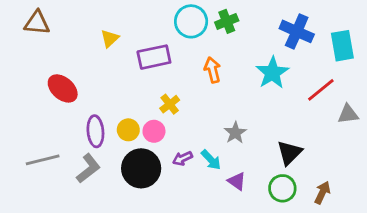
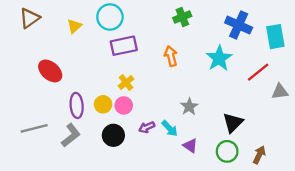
cyan circle: (191, 21) -> (110, 17), moved
brown triangle: (37, 23) -> (30, 18), turned -40
yellow triangle: (110, 39) -> (74, 26), moved
yellow cross: (170, 104) -> (126, 82), moved
black circle: (141, 168) -> (113, 135), size x0.7

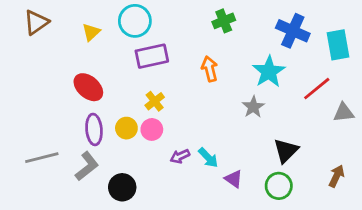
red ellipse: (50, 71) -> (88, 87), moved
gray star: (189, 107) -> (253, 107), moved
black circle: (113, 135) -> (122, 187), moved
brown arrow: (259, 155) -> (337, 176), moved

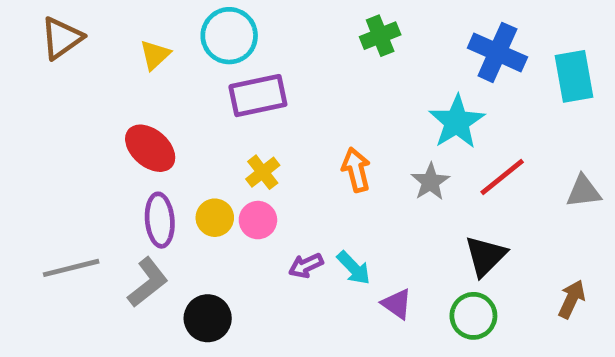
orange arrow: (210, 69) -> (356, 170), moved
red line: (317, 89) -> (502, 177), moved

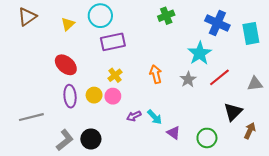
black triangle: (485, 256) -> (233, 112), moved
gray L-shape: (148, 282) -> (65, 140), moved

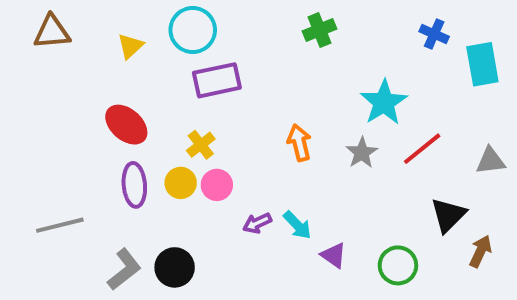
brown triangle: (27, 17) -> (52, 32), turned 30
blue cross: (217, 23) -> (434, 34), moved, size x0.6
yellow cross: (115, 75) -> (201, 145), moved

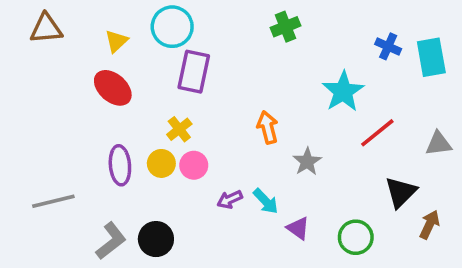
blue cross: (434, 34) -> (388, 46), moved
purple rectangle: (217, 80) -> (194, 72), turned -66
red ellipse: (126, 125) -> (113, 88), moved
gray star: (362, 153) -> (307, 162), moved

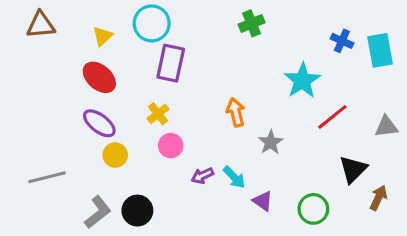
yellow circle: (161, 163) -> (115, 155), moved
purple ellipse: (120, 165) -> (99, 123), moved, turned -48

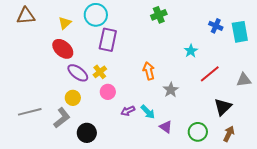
cyan star: (302, 81) -> (191, 51), size x0.6
purple ellipse: (99, 123) -> (78, 73), moved
brown arrow: (378, 198) -> (229, 134), moved
gray L-shape: (98, 212) -> (62, 118), moved

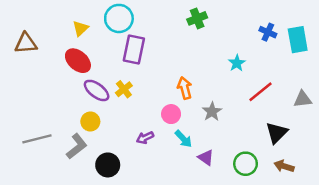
brown triangle: (26, 16) -> (26, 43), moved
pink circle: (108, 92) -> (171, 114), moved
purple arrow: (128, 111) -> (145, 138), moved
brown arrow: (229, 134) -> (284, 166), turned -98

